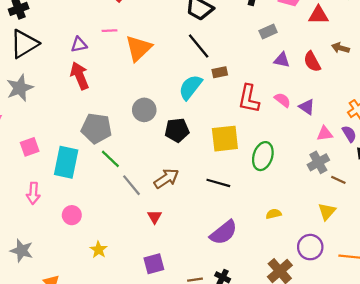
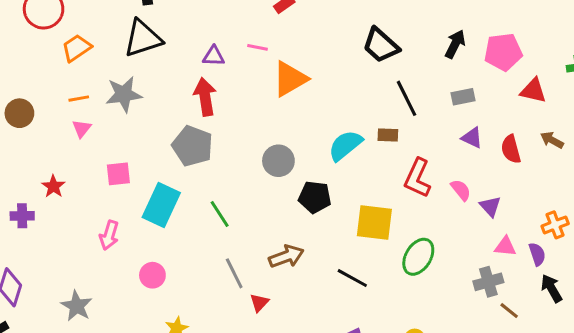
black line: (199, 46) -> (406, 98), moved
gray pentagon: (96, 128) -> (193, 146), moved
gray line: (132, 185) -> (234, 273), moved

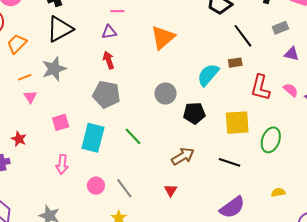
pink line: (258, 47) -> (117, 11), moved
red arrow: (205, 97) -> (109, 60), size x0.7
gray line: (234, 273) -> (124, 188), moved

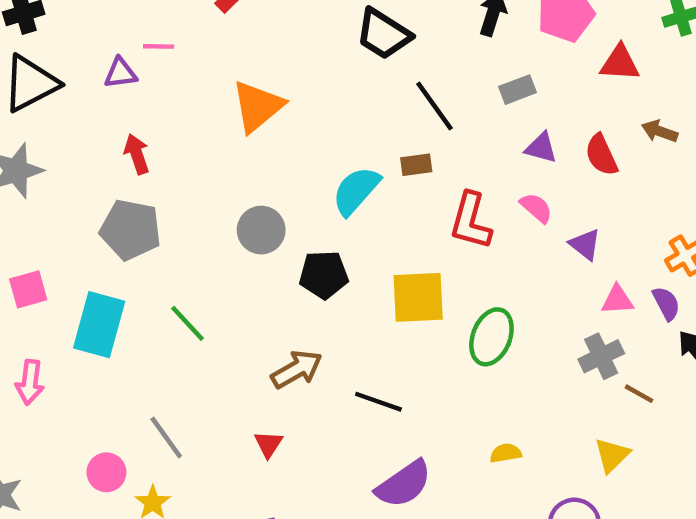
purple triangle: (109, 32) -> (120, 73), moved
pink semicircle: (291, 90) -> (536, 208), moved
black line: (230, 162) -> (378, 402), moved
pink circle: (96, 186) -> (106, 472), moved

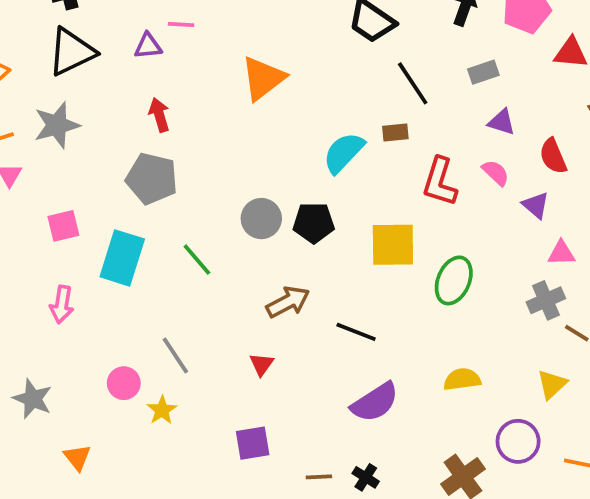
red semicircle: (601, 155) -> (553, 156), moved
gray circle: (261, 230) -> (261, 219), moved
yellow semicircle: (506, 453) -> (462, 379), size x1.4

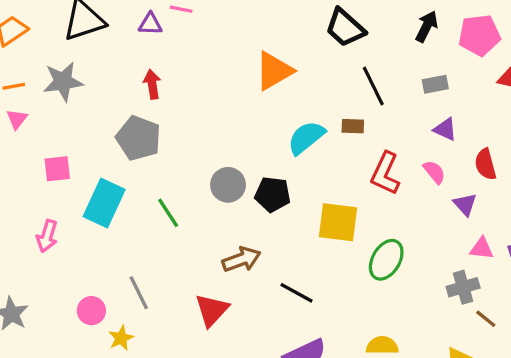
orange triangle: (263, 78) -> (274, 71), moved
red triangle: (262, 364) -> (212, 310), size x1.6

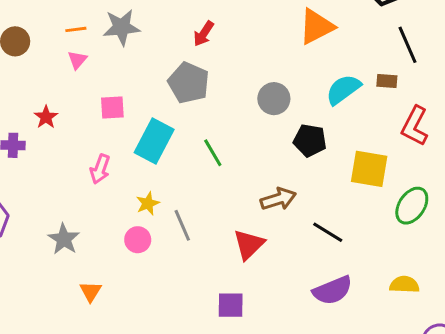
red arrow: (152, 84) -> (204, 34), turned -140
gray circle: (228, 185) -> (274, 99), moved
yellow star: (121, 338) -> (148, 203), moved

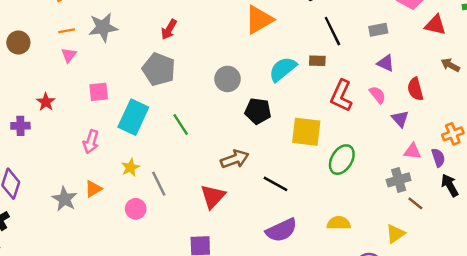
pink circle: (138, 240) -> (136, 209), moved
orange triangle: (91, 292) -> (93, 189), moved, turned 30

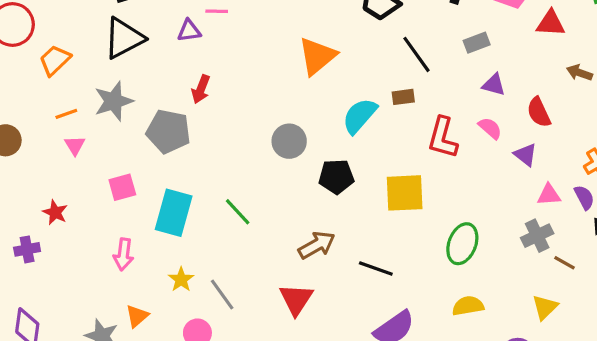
gray pentagon: (159, 69) -> (168, 131), moved
green ellipse: (342, 160) -> (462, 244), moved

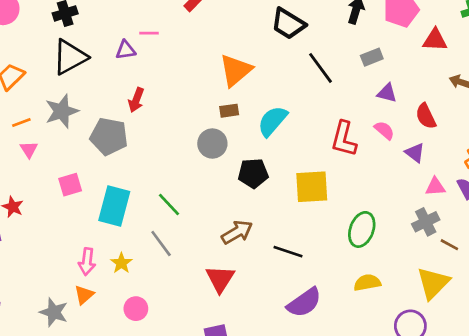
brown rectangle: (403, 97) -> (229, 111), moved
pink arrow: (123, 254) -> (87, 262), moved
gray line: (222, 294) -> (161, 244), moved
yellow triangle: (545, 307) -> (433, 283), size x1.5

